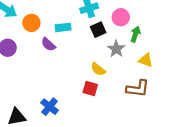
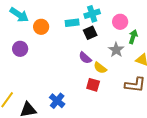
cyan rectangle: (63, 27) -> (72, 23), moved
black square: (98, 30) -> (90, 33), moved
purple semicircle: (48, 44) -> (85, 58), moved

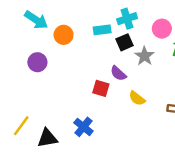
gray star: (116, 50) -> (144, 56), moved
yellow semicircle: (100, 68) -> (137, 98), moved
red square: (93, 85) -> (101, 88), moved

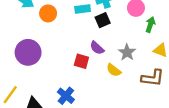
gray star: (144, 56) -> (127, 52), moved
purple circle: (37, 62) -> (28, 52), moved, size x1.5

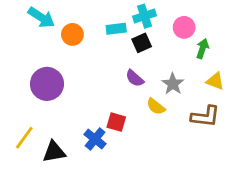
red square: (81, 61) -> (116, 122), moved

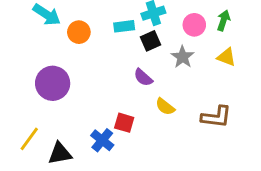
green arrow: (202, 49) -> (224, 20), moved
yellow triangle: (215, 81) -> (226, 57), moved
gray star: (173, 84) -> (183, 57), moved

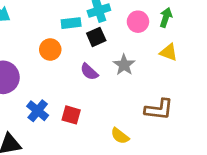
orange circle: (79, 32) -> (50, 49), moved
gray star: (183, 57) -> (124, 65), moved
yellow semicircle: (165, 107) -> (120, 136), moved
blue cross: (102, 140) -> (38, 111), moved

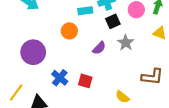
black square: (96, 37) -> (113, 21), moved
purple semicircle: (89, 72) -> (99, 48), turned -88

